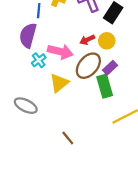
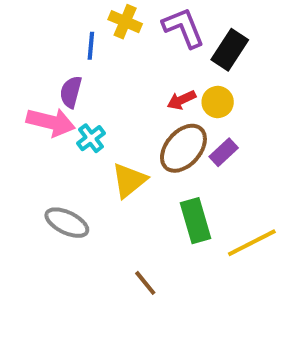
purple semicircle: (28, 35) -> (71, 92), size x0.7
pink arrow: (60, 52) -> (51, 122), moved
green rectangle: (105, 86) -> (196, 221), moved

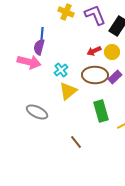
blue line: (91, 46) -> (42, 34), moved
cyan cross: (91, 138) -> (61, 70), moved
brown ellipse: (183, 148) -> (95, 75), turned 50

